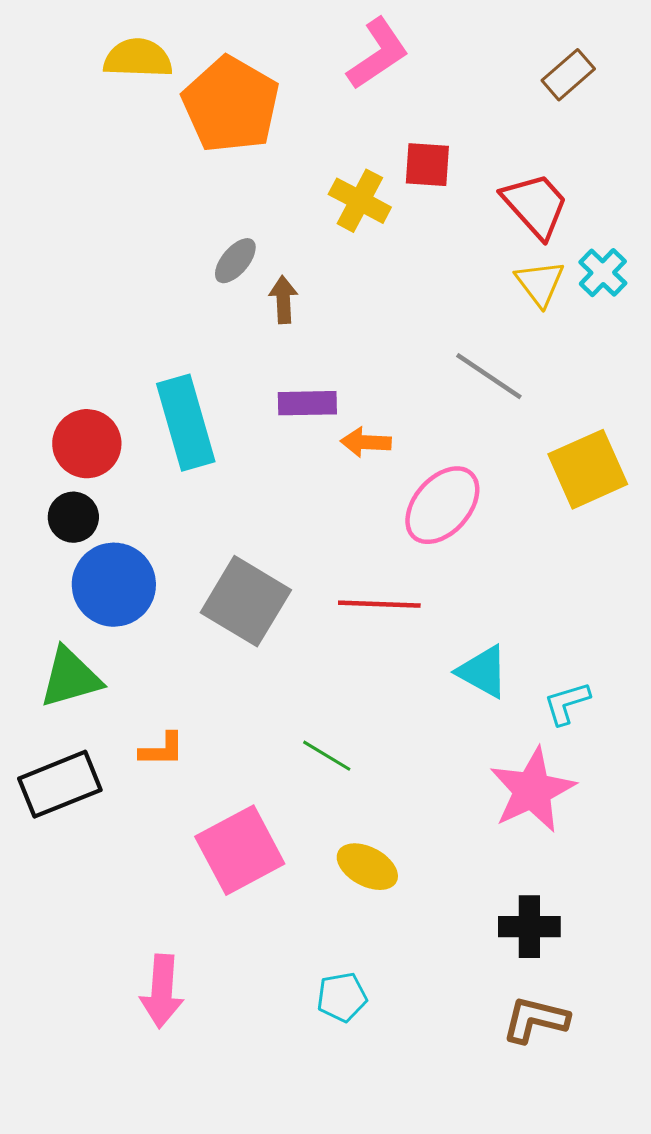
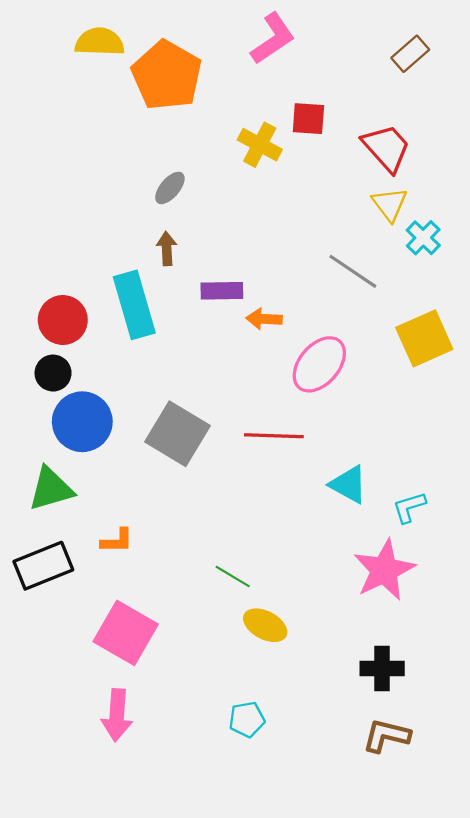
cyan cross: (603, 273) -> (423, 238), moved
brown arrow: (283, 300) -> (167, 249), moved
green line: (327, 756) -> (233, 577), moved
pink square: (240, 850) -> (126, 633), moved, turned -32

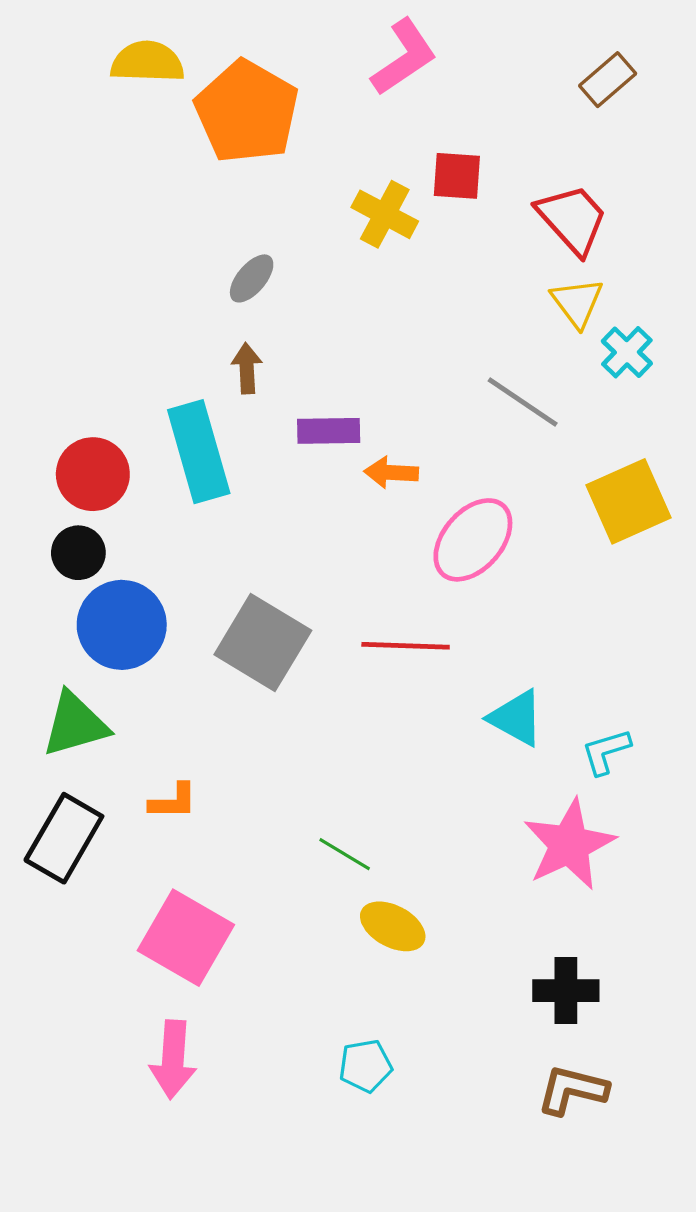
black rectangle: (43, 566) -> (64, 838), turned -38

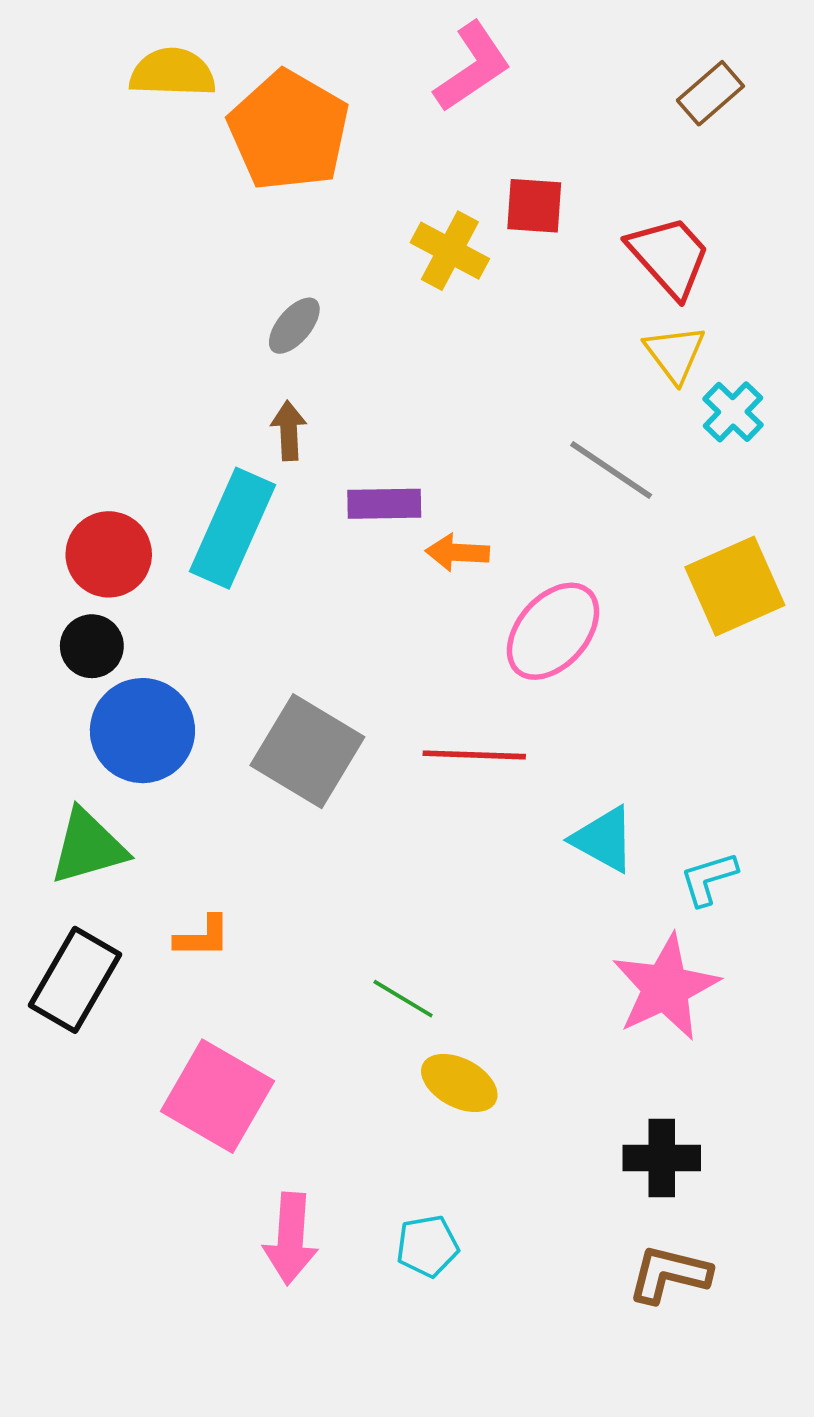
cyan rectangle: (199, 452) -> (232, 528), turned 40
pink arrow: (173, 1059) -> (291, 1239), moved

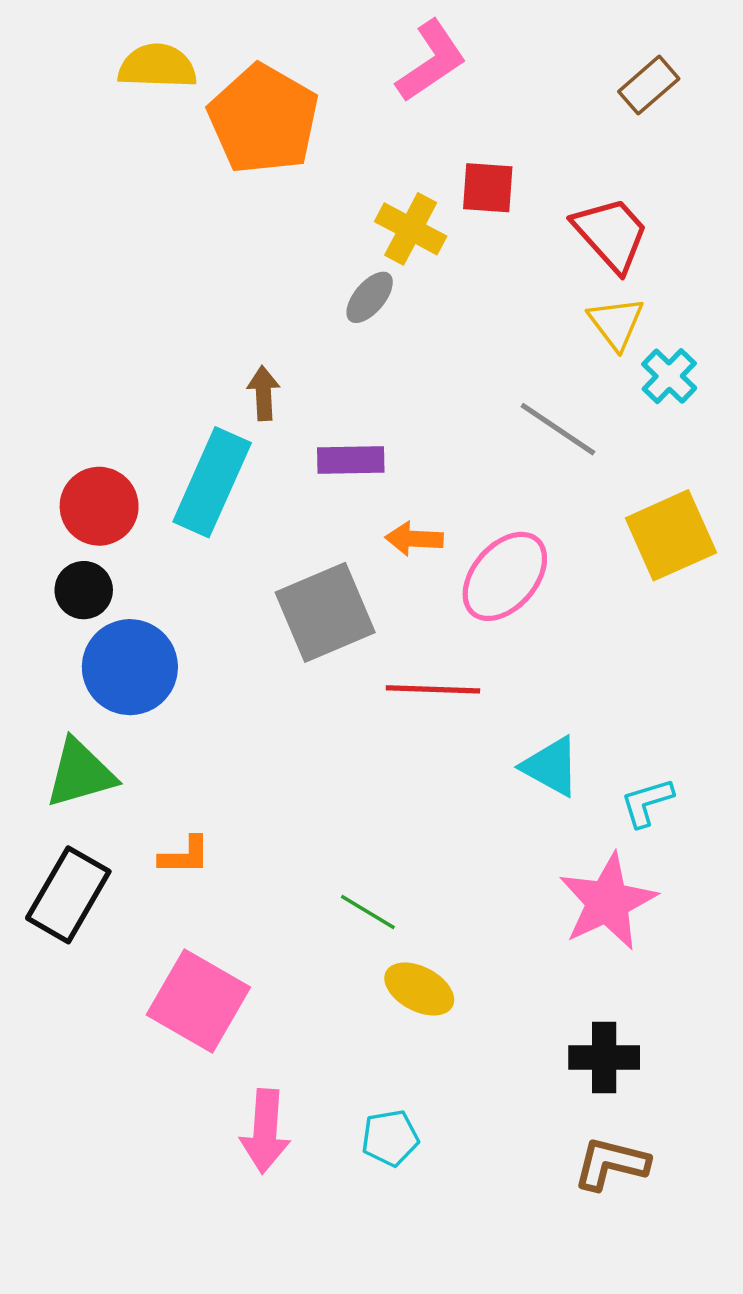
gray ellipse: (294, 326) -> (370, 297), moved
orange arrow: (457, 552) -> (414, 539), moved
gray square: (307, 751) -> (325, 612), moved, turned 36

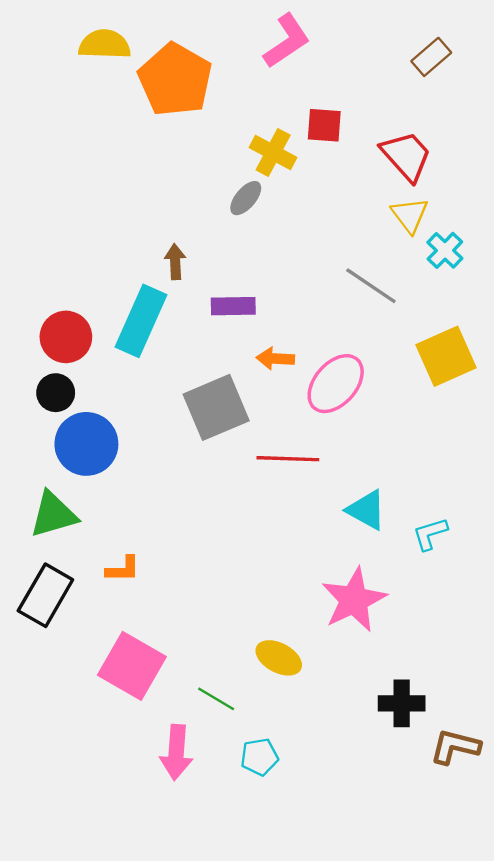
pink star: (608, 902) -> (354, 600), moved
green line: (368, 912) -> (216, 699), moved
brown L-shape: (611, 1164) -> (455, 747), moved

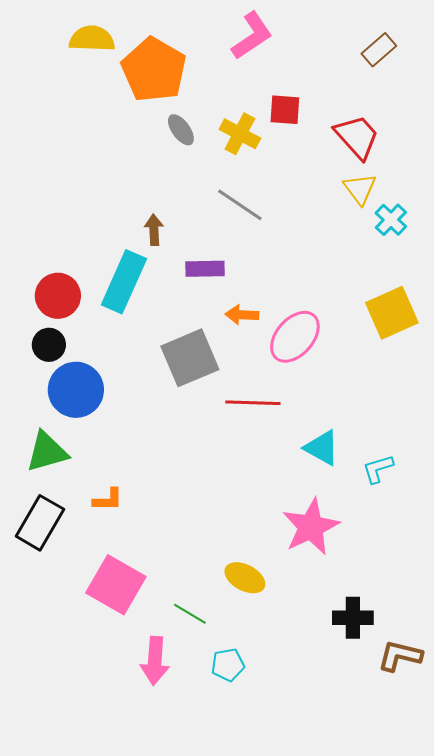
gray ellipse: (246, 198) -> (181, 130), moved, turned -76
gray line: (371, 286) -> (240, 205), moved

